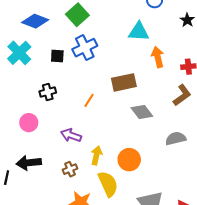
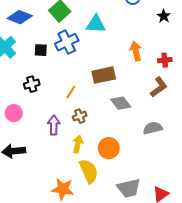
cyan triangle: (139, 32) -> (96, 24), moved
purple arrow: (71, 135) -> (54, 125), turned 72
brown cross: (70, 169) -> (80, 116), moved

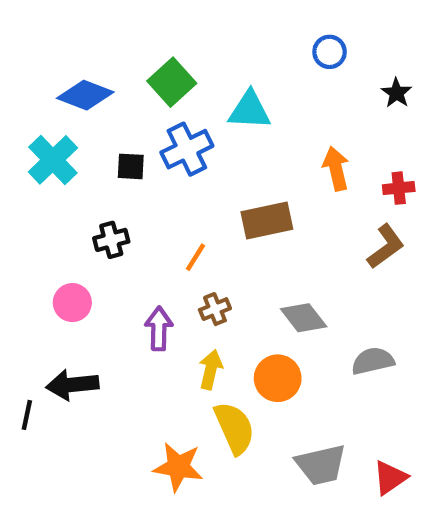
gray diamond: (121, 103) -> (304, 318), moved
gray semicircle: (153, 128) -> (373, 361), moved

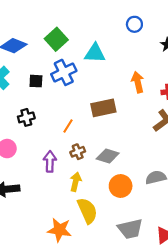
gray diamond: (304, 318) -> (108, 156), moved, turned -35
orange circle: (278, 378) -> (121, 186), moved

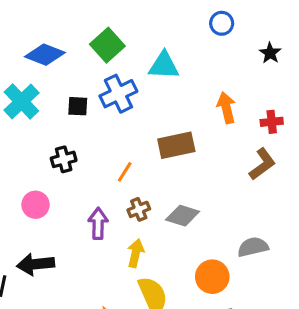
orange circle: (121, 186) -> (212, 277), moved

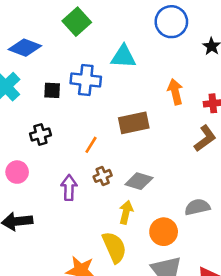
blue circle: (222, 23) -> (171, 22), size x1.6
green square: (107, 45) -> (77, 22), moved
blue cross: (118, 94) -> (86, 80), turned 32
yellow arrow: (136, 253) -> (126, 212), moved

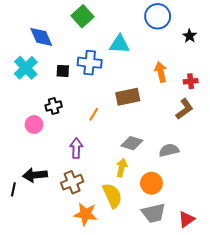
blue diamond: (25, 48) -> (41, 37), turned 45
pink circle: (17, 172) -> (34, 124), moved
brown cross: (103, 176) -> (72, 182), moved, size x1.5
gray semicircle: (197, 207) -> (169, 150), moved

